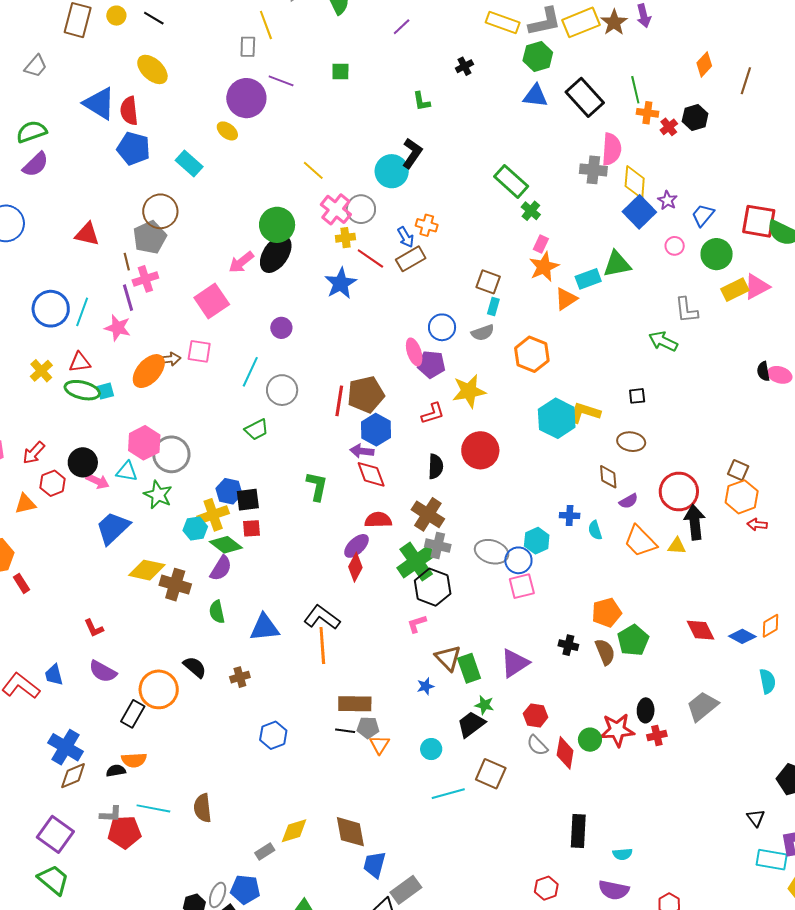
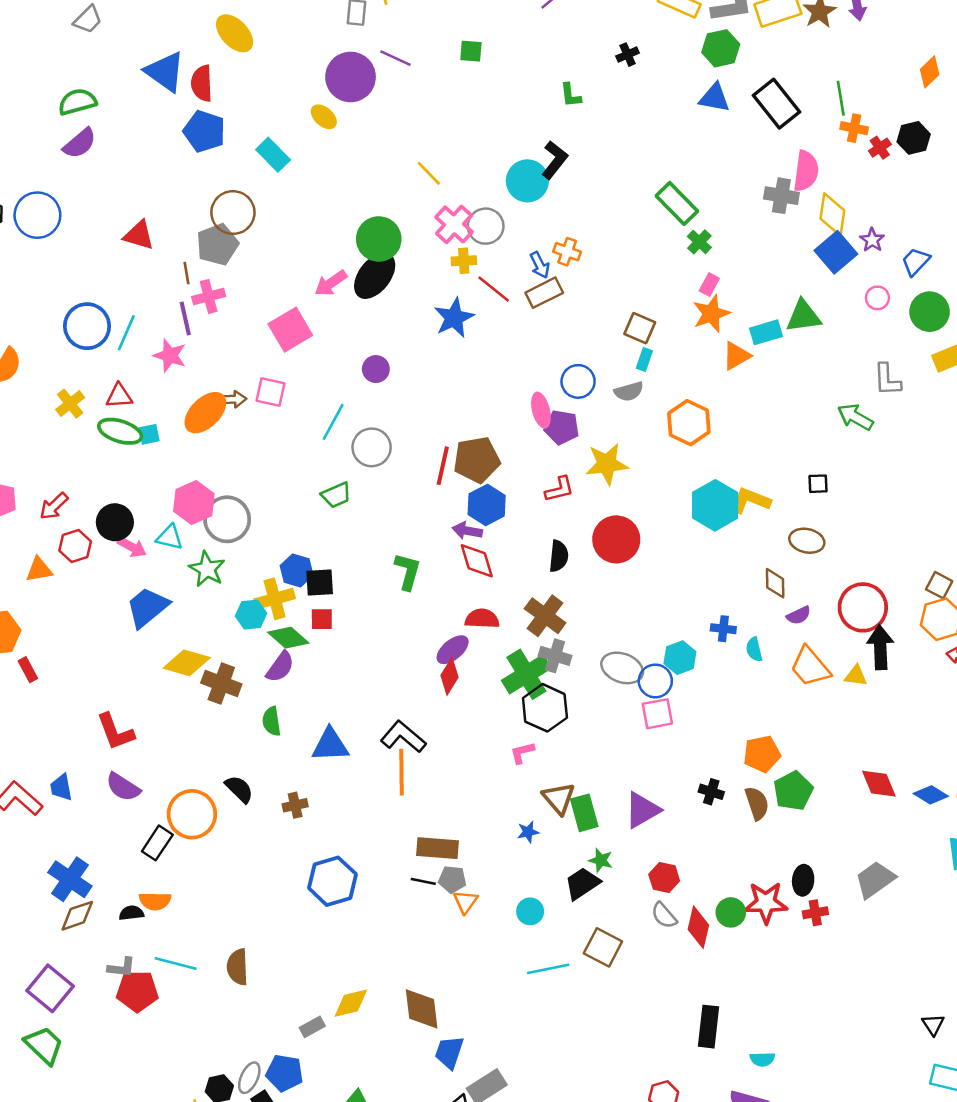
red L-shape: (94, 628) -> (115, 732), size x1.6
blue hexagon: (273, 735) -> (332, 881), size x1.4

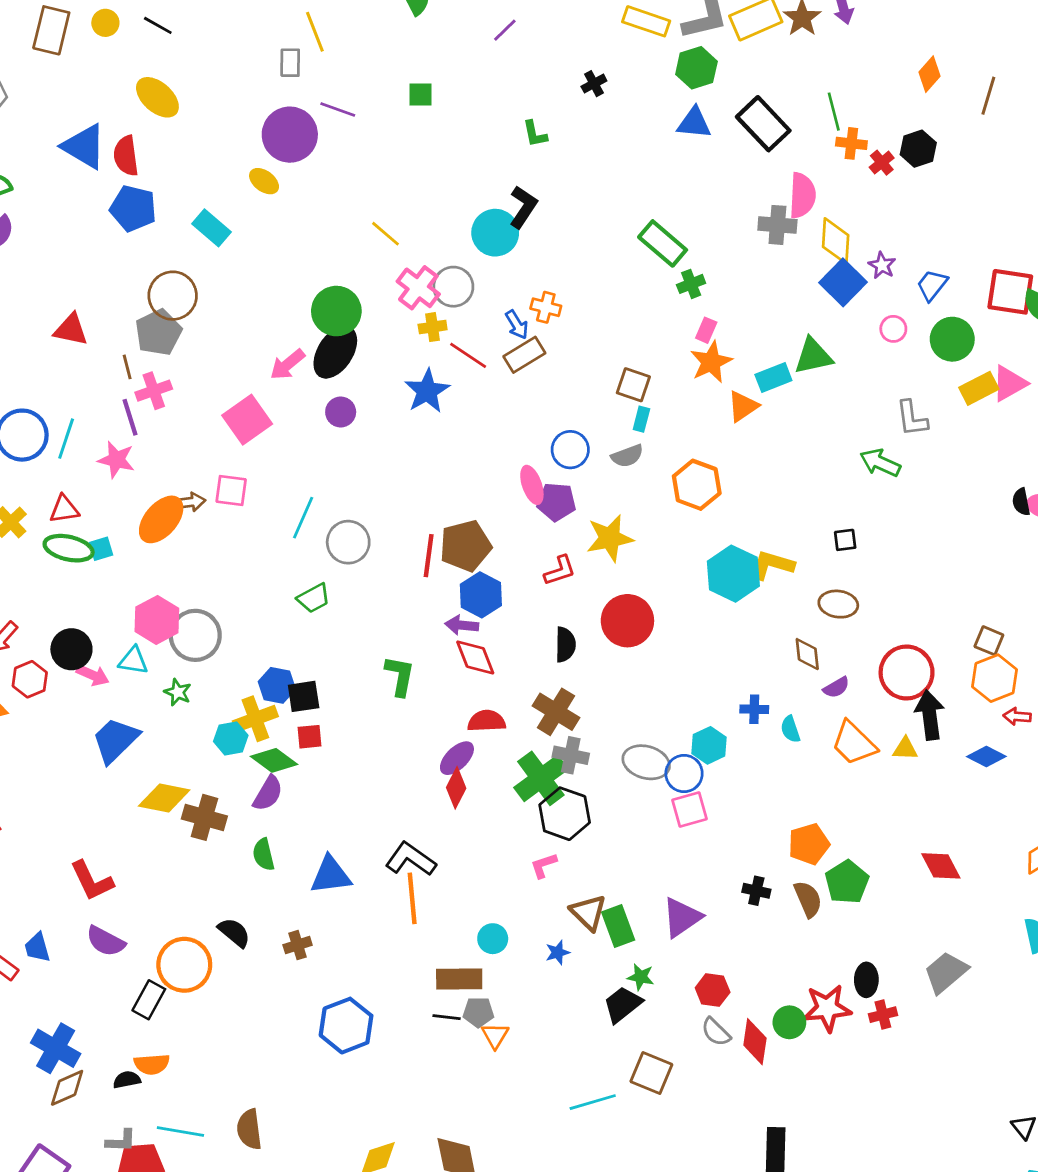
green cross: (699, 242) -> (691, 284), turned 30
purple circle: (376, 369) -> (341, 412), moved
green star: (207, 569) -> (178, 692), size x0.7
blue diamond: (931, 795) -> (986, 756), moved
cyan circle: (530, 911) -> (493, 939), moved

